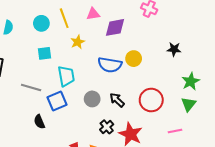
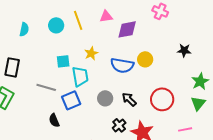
yellow star: (78, 42) -> (91, 53), moved
cyan square: (44, 53) -> (63, 61), moved

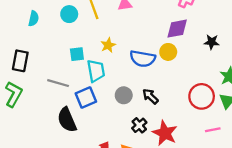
purple diamond: (127, 29) -> (177, 29), moved
red circle: (162, 99) -> (202, 96), moved
black semicircle: (54, 120) -> (67, 120), size x1.6

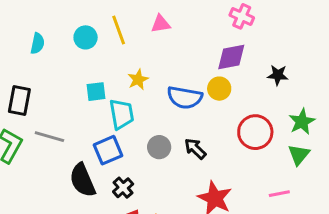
gray line: (58, 83) -> (49, 137), moved
red circle: (202, 96) -> (255, 132), moved
black cross: (139, 125) -> (123, 188), moved

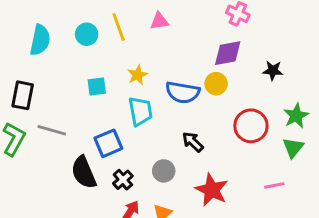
cyan semicircle: (37, 43) -> (40, 40), size x1.5
cyan trapezoid: (122, 114) -> (140, 111), moved
gray circle: (159, 147) -> (164, 171), moved

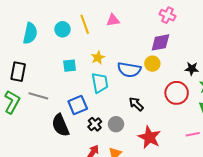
black star: (273, 71) -> (192, 69), moved
black cross: (123, 180) -> (95, 124), moved

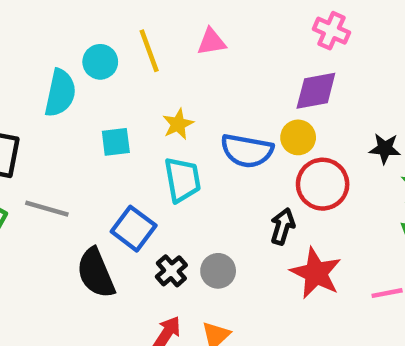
cyan semicircle: (30, 33) -> (60, 93), moved
red circle: (177, 93) -> (323, 184), moved
black arrow: (136, 104) -> (283, 226), moved, turned 63
blue square: (78, 105) -> (134, 229), turned -30
red star: (149, 137) -> (316, 273), moved

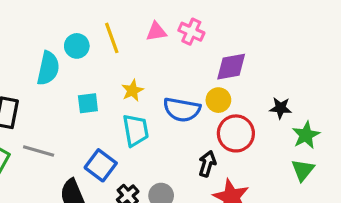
pink cross: (331, 31) -> (191, 32), moved

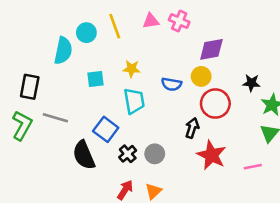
yellow star: (132, 91) -> (132, 69), turned 30
blue semicircle: (182, 110) -> (171, 84), size x0.7

